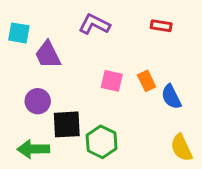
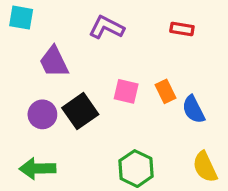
cyan square: (19, 33) -> (21, 18), moved
black square: (67, 124) -> (80, 111), moved, turned -32
green hexagon: (102, 142) -> (136, 169), moved

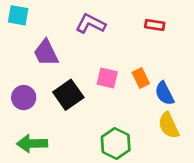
purple circle: (42, 114) -> (24, 98), moved
yellow semicircle: (205, 167) -> (169, 125), moved

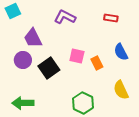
cyan square: (18, 15) -> (13, 11), turned -35
orange rectangle: (141, 78) -> (97, 63), moved
blue semicircle: (164, 93) -> (121, 52), moved
purple circle: (24, 98) -> (23, 60), moved

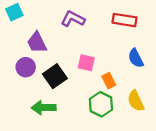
red rectangle: (111, 18) -> (124, 20), size x1.5
orange rectangle: (97, 63) -> (109, 81), moved
green arrow: (23, 103) -> (44, 108), moved
green hexagon: (83, 103) -> (101, 104), moved

